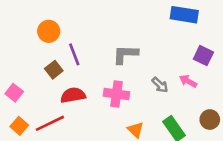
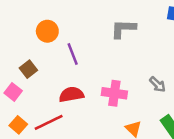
gray L-shape: (125, 54) -> (123, 29), moved
brown square: (54, 70) -> (28, 69), moved

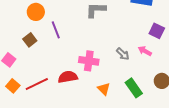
brown square: (28, 69) -> (30, 40), moved
red semicircle: (71, 94) -> (68, 77), moved

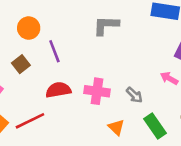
gray arrow: (123, 54) -> (134, 95), moved
red semicircle: (68, 77) -> (58, 90), moved

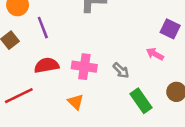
orange triangle: (116, 127) -> (76, 102), moved

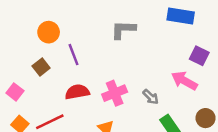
pink arrow: (155, 54) -> (184, 81), size x1.5
pink cross: (84, 67) -> (115, 93), turned -30

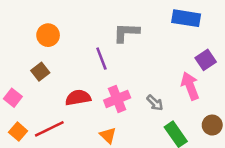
purple line: (73, 55) -> (101, 59), moved
purple square: (199, 56) -> (206, 60), turned 30
pink arrow: (184, 81) -> (190, 86), turned 40

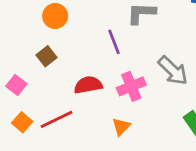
gray arrow: (155, 103) -> (173, 71), moved, size x1.6
orange triangle: (108, 135) -> (121, 127), turned 30

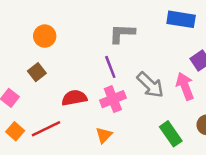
purple line: (114, 42) -> (110, 67), moved

